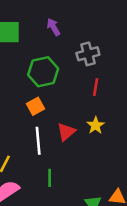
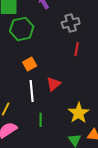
green hexagon: (43, 72) -> (22, 29), moved
yellow star: (96, 125) -> (79, 113), moved, size x1.5

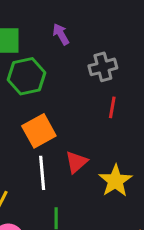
orange square: (30, 64) -> (39, 131), size x1.5
yellow star: (79, 113) -> (115, 181), moved

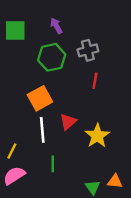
green hexagon: (27, 76) -> (52, 57), moved

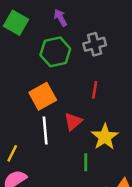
green square: (15, 30) -> (16, 23), turned 30
red line: (95, 81) -> (95, 90), moved
green line: (53, 164) -> (86, 162), moved

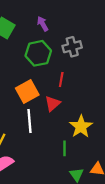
red line: (95, 90) -> (61, 80), moved
red triangle: (73, 122) -> (52, 104), moved

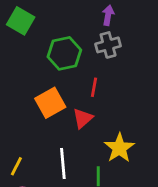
purple arrow: (43, 24) -> (108, 15), moved, turned 40
white line: (30, 121) -> (63, 163), moved

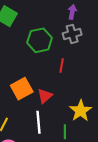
orange square: (50, 103) -> (22, 89), moved
red triangle: (83, 118) -> (45, 96), moved

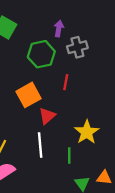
purple arrow: (72, 12) -> (59, 29), moved
orange square: (22, 89) -> (29, 95), moved

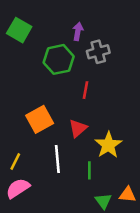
orange square: (29, 95) -> (40, 119), moved
red triangle: (47, 116) -> (78, 128), moved

